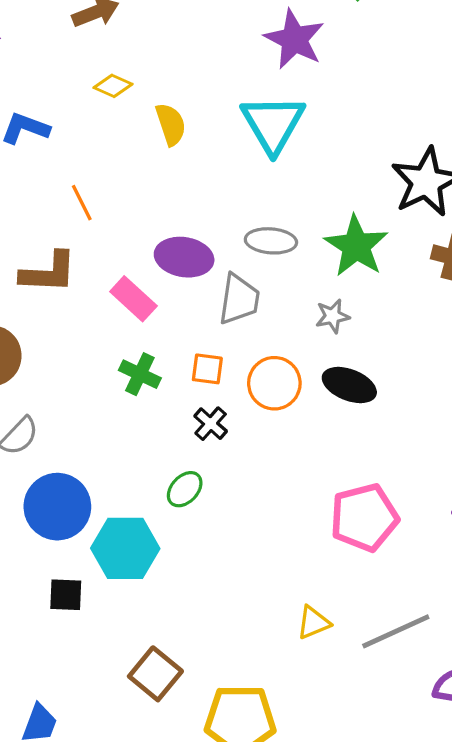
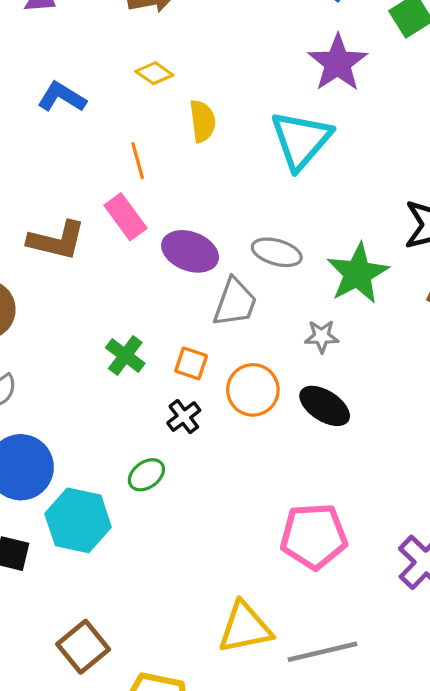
orange line: (82, 203) -> (138, 161), moved
pink rectangle: (133, 299) -> (125, 217), moved
yellow triangle: (313, 623) -> (245, 628), size x1.6

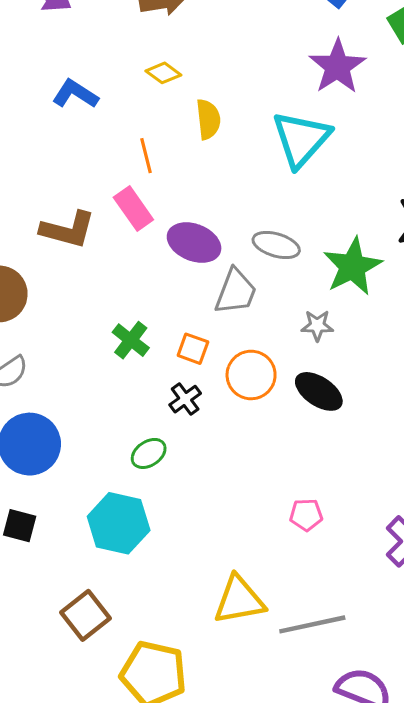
cyan hexagon: (78, 520) -> (119, 523), moved
pink pentagon: (314, 536) -> (306, 515), size x0.5

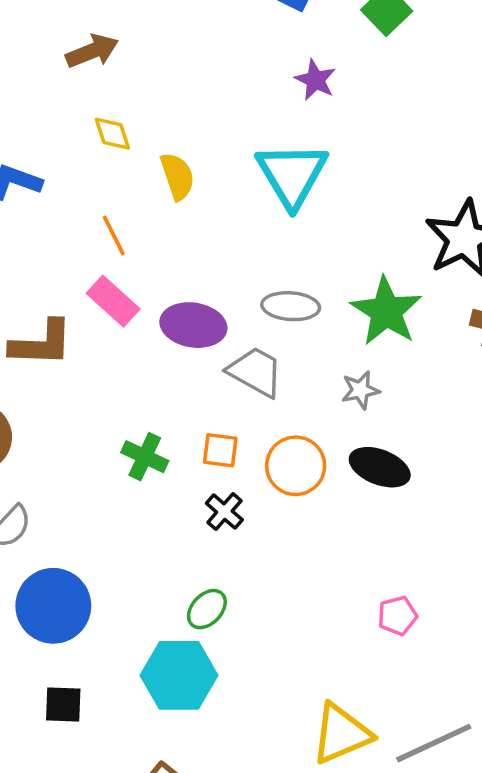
purple star: (337, 67) -> (315, 80), size x0.6
yellow diamond: (163, 73) -> (112, 134), turned 48
gray trapezoid: (236, 292) -> (255, 372), turned -69
green ellipse: (149, 453) -> (207, 609), moved

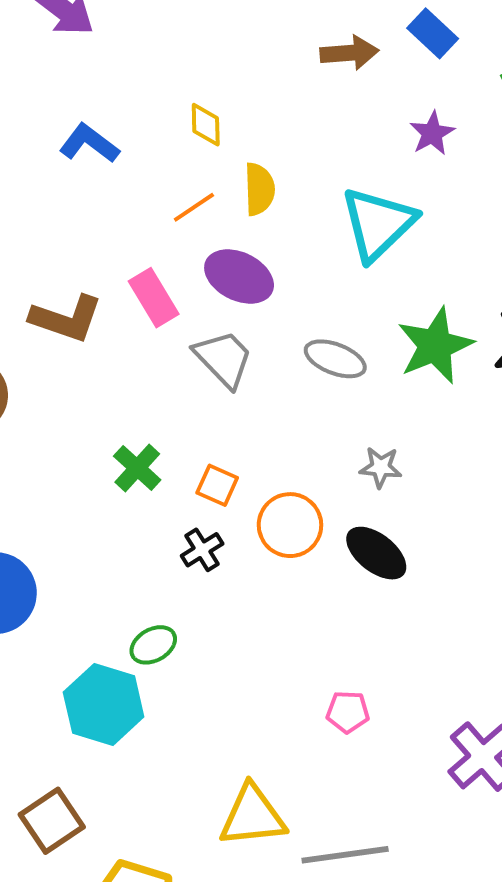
brown arrow: (92, 51) -> (349, 53), moved
orange line: (114, 235) -> (194, 207), moved, turned 66
green star: (386, 311) -> (435, 346), moved
purple ellipse: (193, 325) -> (239, 276), moved
gray trapezoid: (255, 372) -> (223, 359), moved

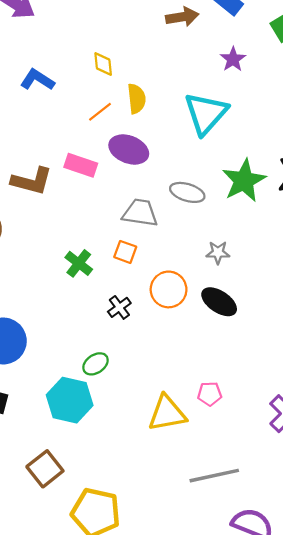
pink rectangle: (154, 298) -> (81, 165), turned -36
gray trapezoid: (223, 359) -> (140, 213), moved, turned -33
orange square: (217, 485) -> (125, 252), moved
yellow triangle: (253, 816) -> (167, 413), moved

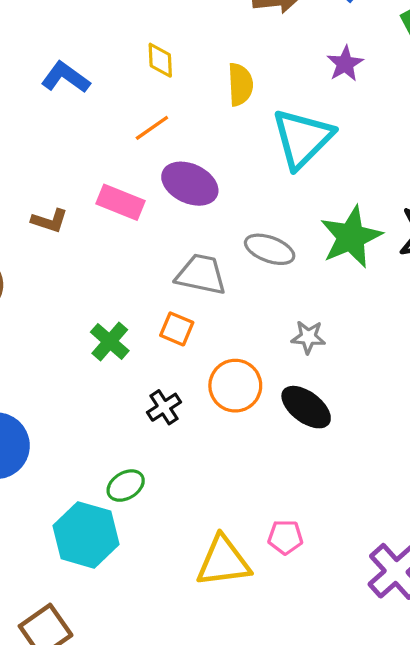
yellow semicircle: (137, 99) -> (240, 84), moved
brown L-shape: (32, 181) -> (50, 221), size x0.6

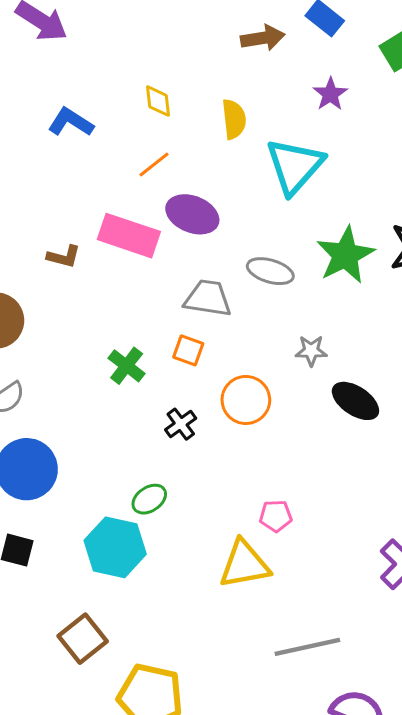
pink rectangle: (120, 202) -> (129, 236), size x1.4
black ellipse: (306, 407) -> (355, 401), moved
pink pentagon: (285, 537) -> (276, 516), moved

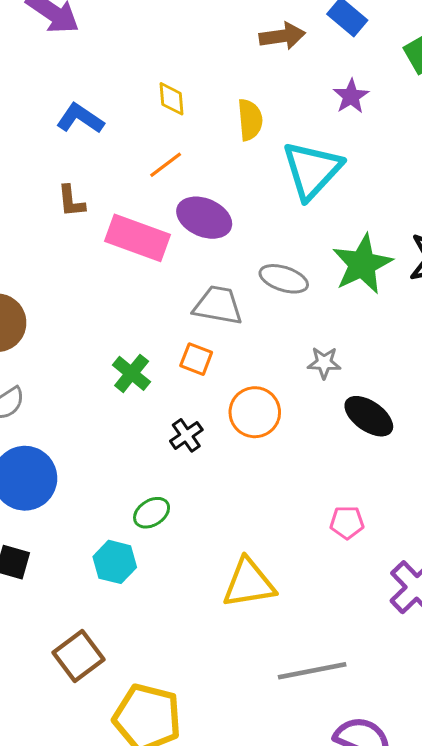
brown L-shape: (64, 257) -> (71, 201), moved, turned 68
pink pentagon: (276, 516) -> (347, 522), moved
cyan hexagon: (115, 547) -> (115, 562), size x0.7

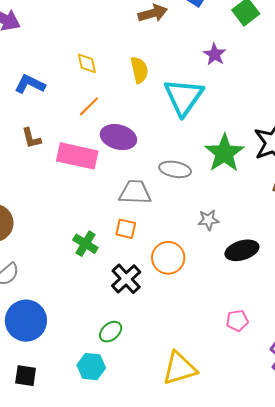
purple star: (351, 96) -> (215, 54), moved
black ellipse: (369, 416) -> (242, 250), turned -44
black cross: (186, 435) -> (126, 279), size x1.4

